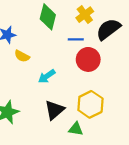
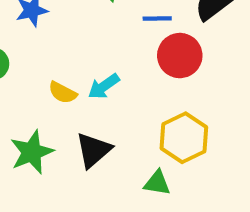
yellow semicircle: (22, 56) -> (63, 93), moved
black triangle: (55, 110) -> (93, 150), moved

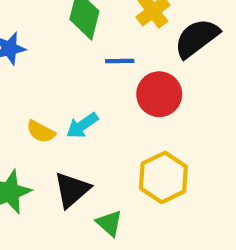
blue line: (157, 19) -> (120, 61), moved
green triangle: (157, 183) -> (109, 223), moved, turned 32

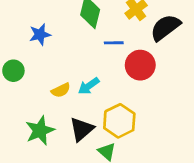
yellow semicircle: (41, 132) -> (61, 90), turned -54
yellow hexagon: (163, 177) -> (119, 121), moved

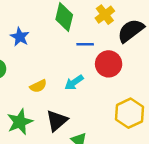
blue star: (40, 34) -> (20, 37), turned -30
cyan arrow: (89, 86) -> (74, 82), moved
yellow hexagon: (119, 121) -> (129, 113), moved

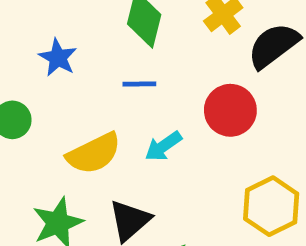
blue line: (85, 44) -> (139, 84), moved
yellow semicircle: (38, 86) -> (94, 153), size x1.6

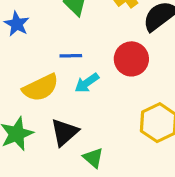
blue line: (139, 84) -> (71, 56), moved

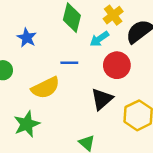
cyan arrow: (87, 83) -> (99, 39), moved
black triangle: (64, 132) -> (102, 99), moved

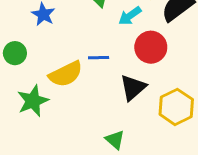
blue line: (69, 63) -> (99, 58), moved
green star: (27, 124) -> (33, 101), moved

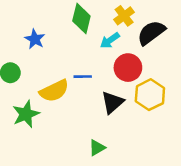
yellow hexagon: (176, 107) -> (150, 95), moved
green triangle: (115, 140) -> (97, 148), turned 48

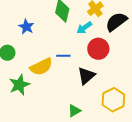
yellow hexagon: (150, 95) -> (113, 100), moved

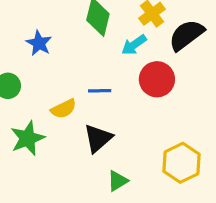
yellow semicircle: (41, 67) -> (64, 109), size x0.7
black triangle: (86, 76) -> (98, 138), moved

